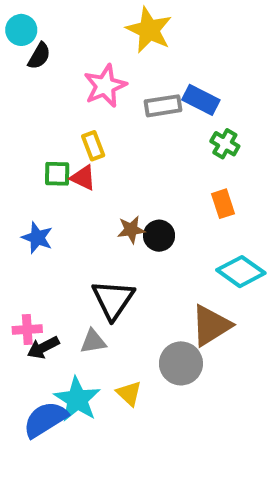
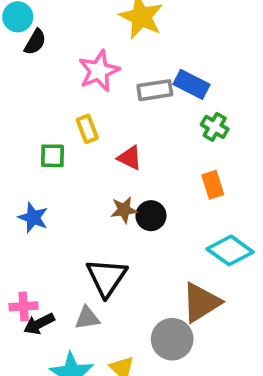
red triangle: (83, 178) -> (130, 158), moved

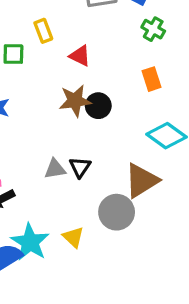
brown star: (124, 210) -> (75, 101), size x1.4
black triangle: (107, 277) -> (80, 167), moved, size x0.6
gray triangle: (87, 318) -> (55, 169), moved

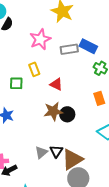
gray triangle: (55, 169) -> (41, 152), turned -32
brown triangle: (142, 181) -> (72, 159), moved

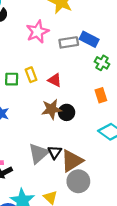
yellow rectangle: (34, 69) -> (31, 75), moved
gray triangle: (41, 152) -> (39, 153), size x1.5

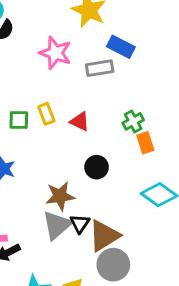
pink star: (37, 32) -> (55, 53), turned -30
blue rectangle: (89, 39) -> (121, 47), moved
green cross: (102, 63) -> (133, 121), moved, turned 32
brown star: (51, 109) -> (60, 196), moved

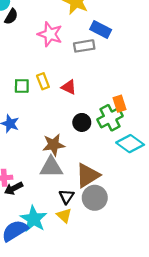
green cross: (133, 121) -> (110, 118), moved, size x1.5
black triangle: (80, 224) -> (66, 197), moved
gray triangle: (57, 225) -> (51, 167), turned 40

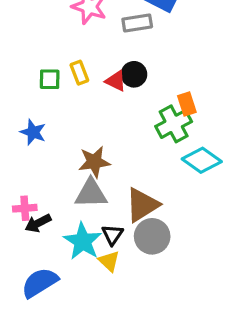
black circle: (82, 122) -> (134, 74), moved
cyan star: (34, 219) -> (83, 241), moved

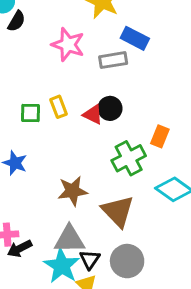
orange rectangle: (187, 104) -> (160, 136), turned 40
green cross: (174, 124) -> (129, 158), moved
gray triangle: (91, 193) -> (69, 239), moved
brown triangle: (142, 205) -> (118, 211), moved, turned -42

